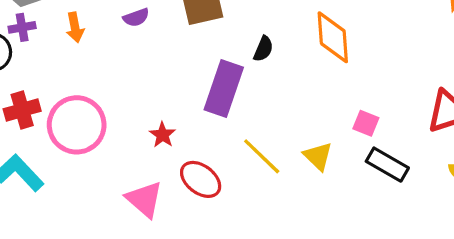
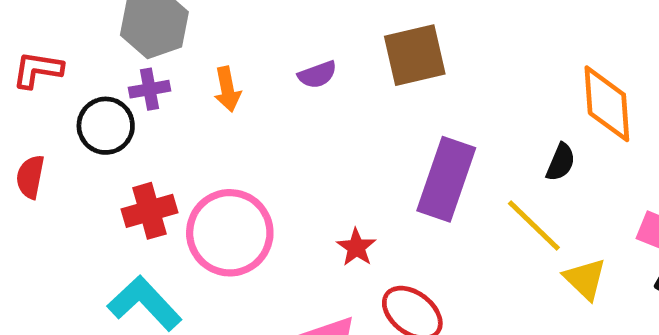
black semicircle: (263, 49) -> (561, 162), moved
yellow line: (262, 156) -> (534, 225), moved

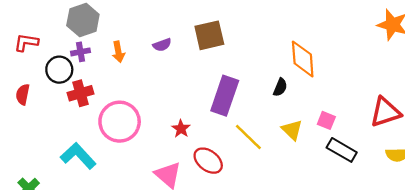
red cross: (149, 211) -> (81, 93), moved
yellow line: (534, 225) -> (248, 137), moved
yellow triangle: (585, 279) -> (292, 130), moved

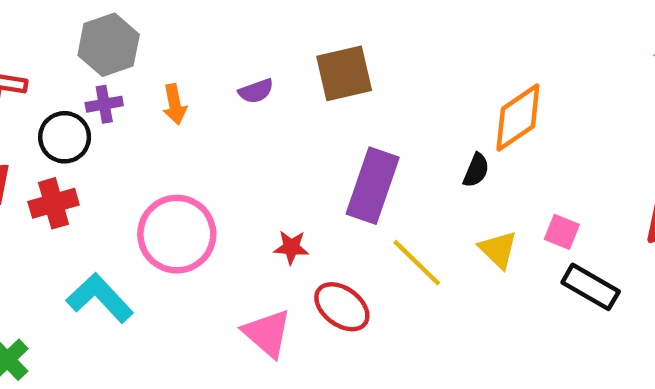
orange diamond: (303, 59) -> (518, 117), turned 60
red cross: (81, 93) -> (54, 203), moved
red star: (181, 129) -> (291, 247), turned -30

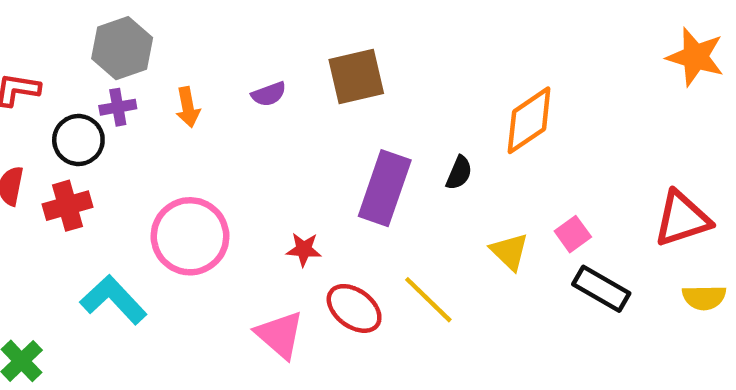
black semicircle: (476, 170) -> (459, 173), moved
pink square: (562, 232) -> (573, 234), turned 32
yellow line: (417, 263) -> (428, 300), moved

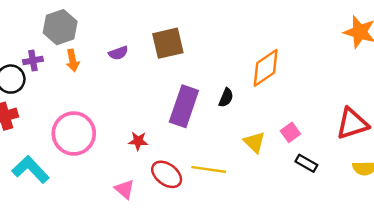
gray hexagon: (122, 48) -> (60, 27), moved
black rectangle: (601, 289) -> (306, 163), size x0.7
yellow line: (428, 300) -> (209, 169), turned -36
pink triangle: (280, 335) -> (125, 189), size x0.7

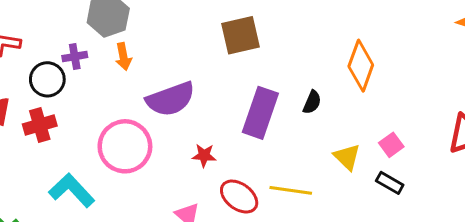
purple semicircle: (118, 53) -> (171, 99), moved, size x2.0
orange diamond: (266, 68) -> (361, 66), turned -36
black rectangle: (306, 163) -> (390, 183), moved

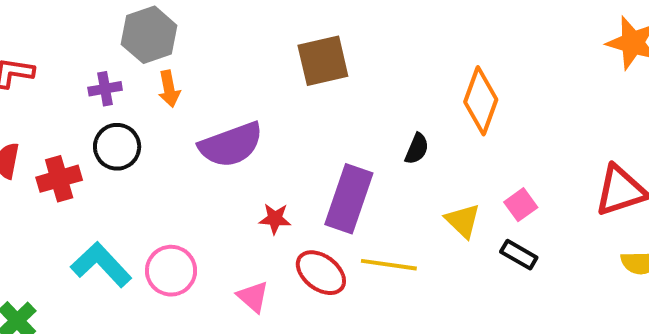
black circle: (47, 79) -> (117, 147), moved
purple rectangle: (260, 113) -> (349, 199), moved
pink circle: (125, 146) -> (171, 271), moved, size x0.7

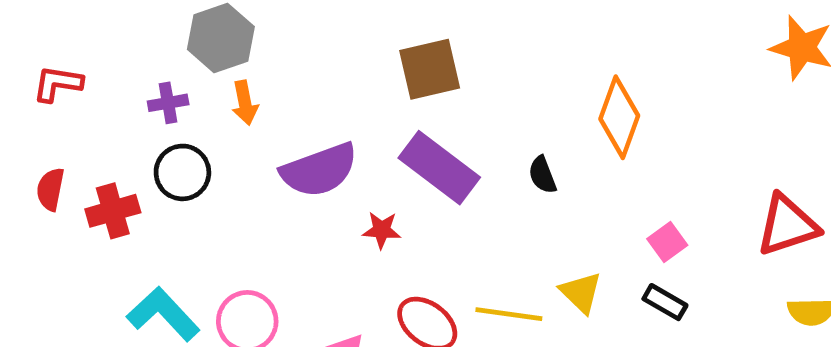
black semicircle: (417, 149) -> (542, 175), turned 136
purple rectangle: (349, 199) -> (439, 168), moved, turned -72
red star: (275, 219) -> (382, 230), moved
yellow triangle: (463, 221) -> (581, 292), moved

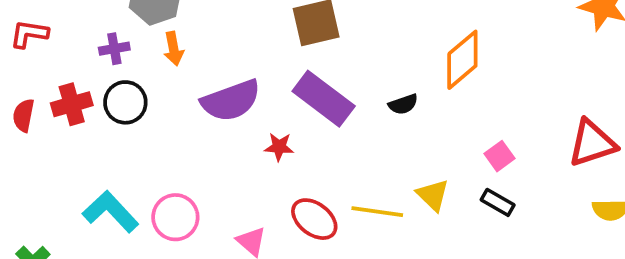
orange diamond: (619, 117) -> (462, 60), turned 30
black semicircle: (542, 175) -> (403, 104), turned -88
red cross: (113, 211) -> (72, 104), moved

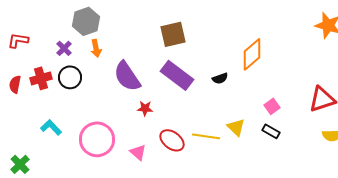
purple cross: (114, 49) -> (64, 48), turned -35
purple semicircle: (231, 101) -> (127, 76), turned 76
red star: (279, 147) -> (145, 108), moved
cyan L-shape: (111, 212) -> (51, 127), moved, size x0.7
pink circle: (175, 217) -> (97, 139), size x1.4

